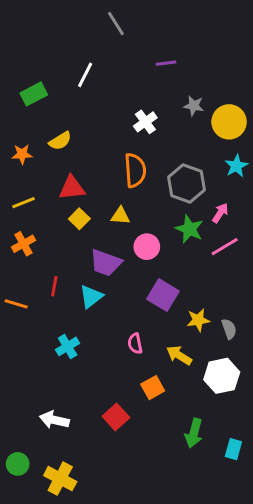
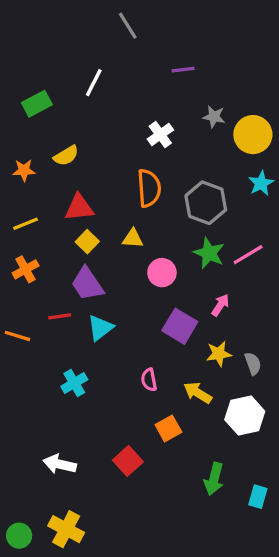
pink arrow: (220, 213) -> (220, 305), moved
pink line: (225, 247) -> (248, 255), moved
purple trapezoid: (106, 263) -> (87, 284), moved, turned 36
red line: (54, 286) -> (60, 316), turned 72
green circle: (18, 464) -> (19, 536), moved

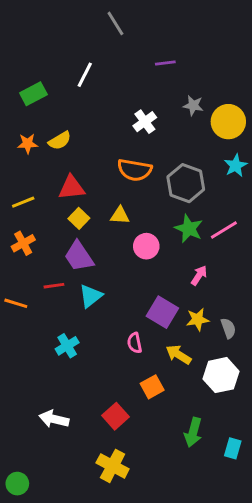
orange star: (24, 170) -> (28, 144), moved
orange semicircle: (149, 188) -> (135, 170), turned 104
purple square: (180, 326) -> (162, 312), moved
yellow cross: (66, 529) -> (113, 466), moved

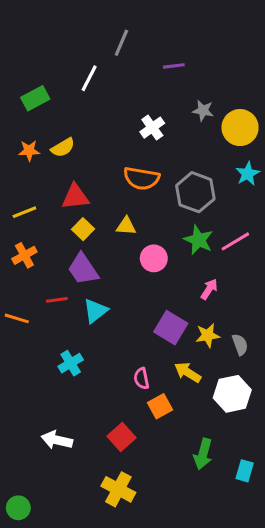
gray line: (115, 23) -> (121, 43), moved, turned 55
pink semicircle: (135, 343) -> (141, 378), moved

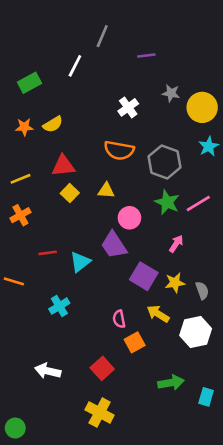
purple trapezoid: (83, 269) -> (114, 245), moved
orange line: (17, 318) -> (14, 281), moved
green arrow: (203, 454) -> (171, 383), turned -115

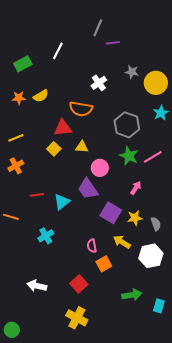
gray line: (102, 36) -> (98, 28), moved
orange semicircle: (119, 150) -> (81, 109), moved
red triangle: (63, 166) -> (63, 128), moved

